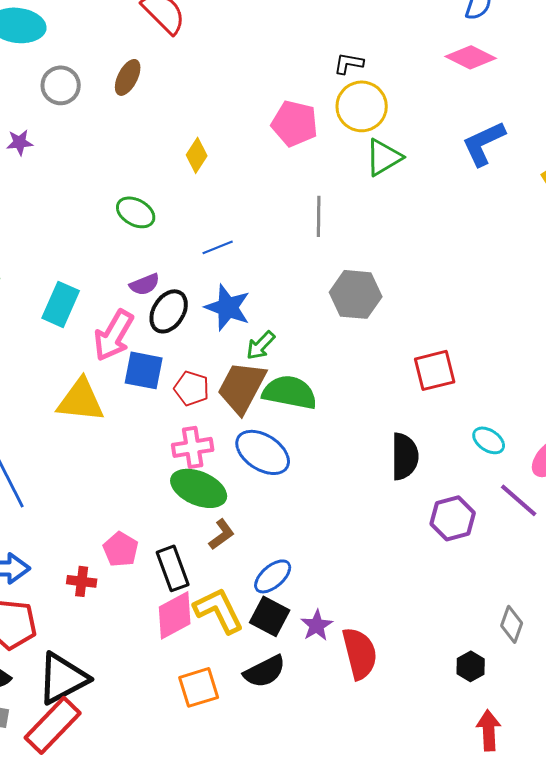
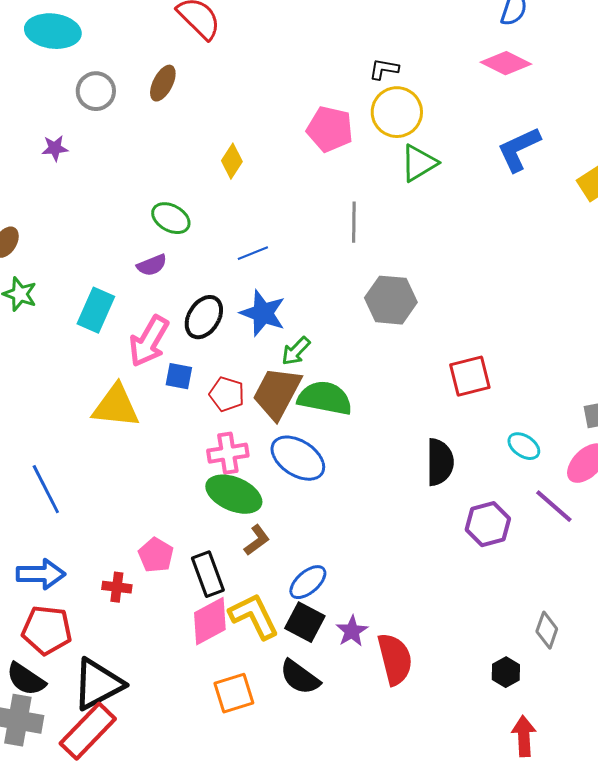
purple semicircle: (145, 284) -> (152, 265), moved
blue square: (144, 370) -> (179, 376), size x0.7
black semicircle: (265, 671) -> (300, 677), turned 63

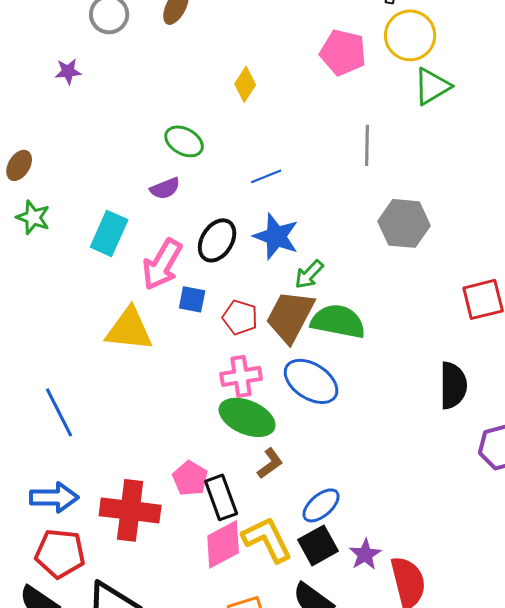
pink pentagon: (156, 555) -> (190, 478), moved
red cross: (117, 587) -> (130, 510), size x2.0
black square: (305, 622) -> (318, 545), turned 33

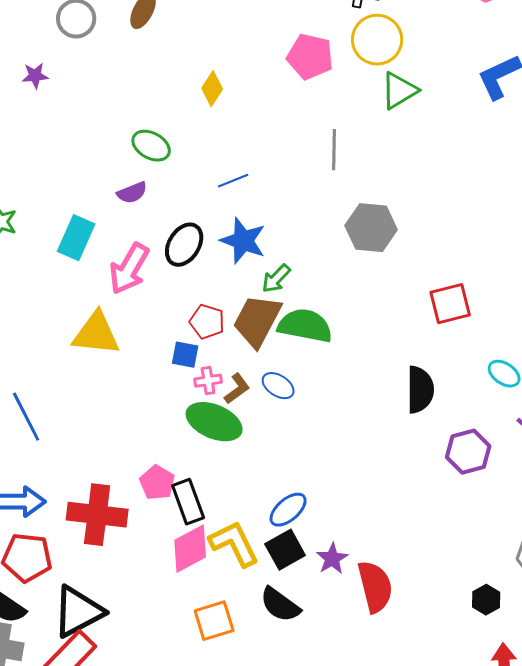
blue square: (192, 299) -> (185, 355), moved
pink cross: (241, 376) -> (208, 381), size x0.7
blue ellipse: (311, 381) -> (278, 386), size x0.6
brown L-shape: (270, 463) -> (237, 389), moved

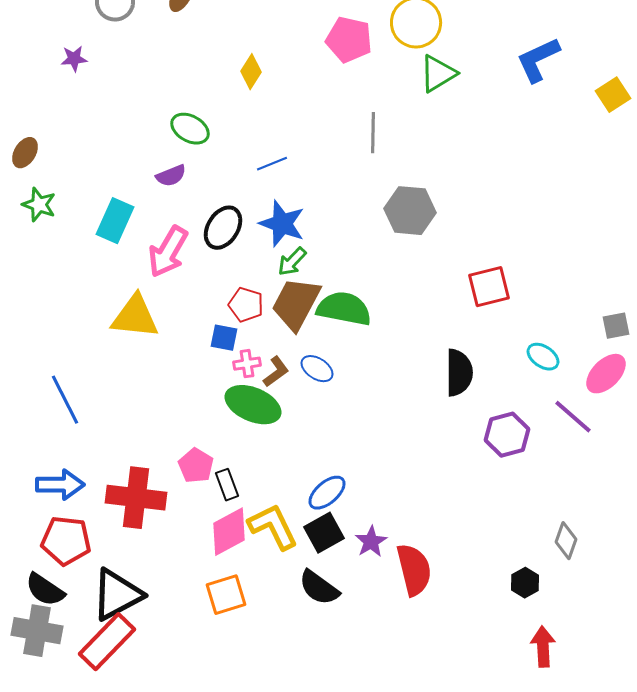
green arrow: (276, 279) -> (292, 262), moved
black rectangle: (188, 502) -> (227, 485), size x0.7
orange square: (214, 621) -> (226, 595), moved

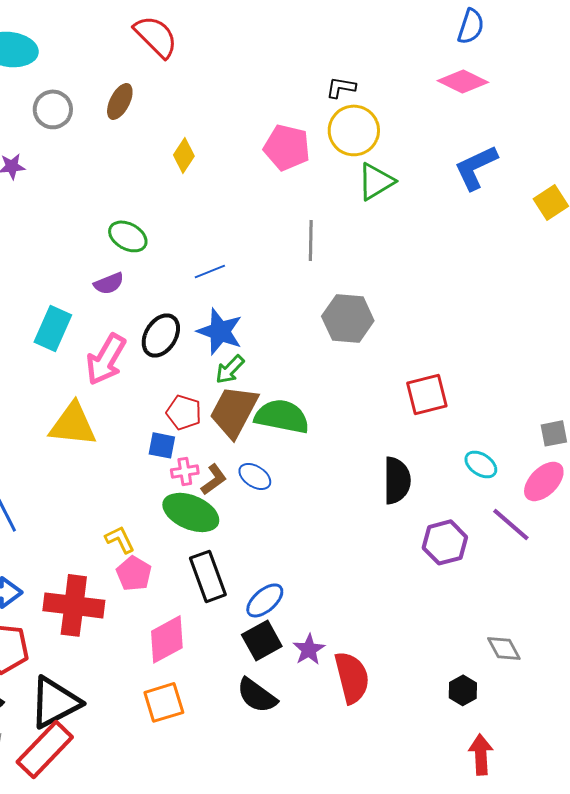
yellow diamond: (251, 72) -> (184, 155), moved
black rectangle: (227, 485) -> (208, 576), moved, size x1.6
yellow L-shape: (273, 527) -> (120, 539), moved, size x0.6
gray diamond: (566, 541) -> (504, 648), turned -48

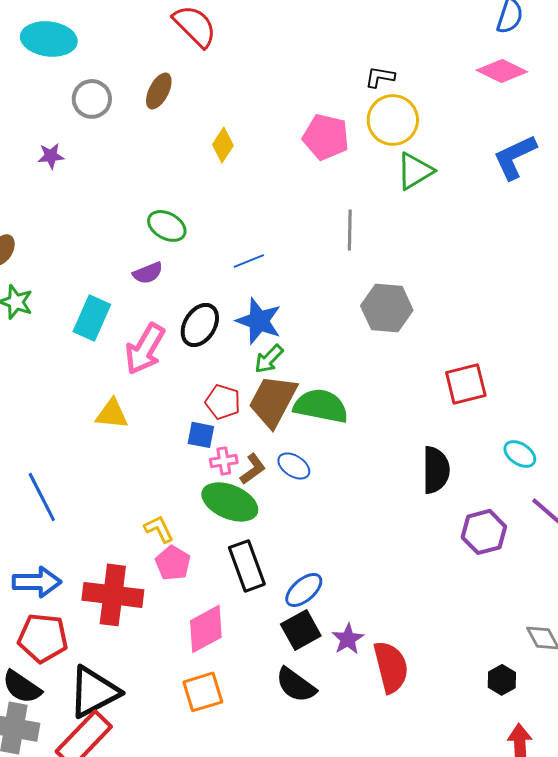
yellow triangle: (73, 424) -> (112, 414), size x0.7

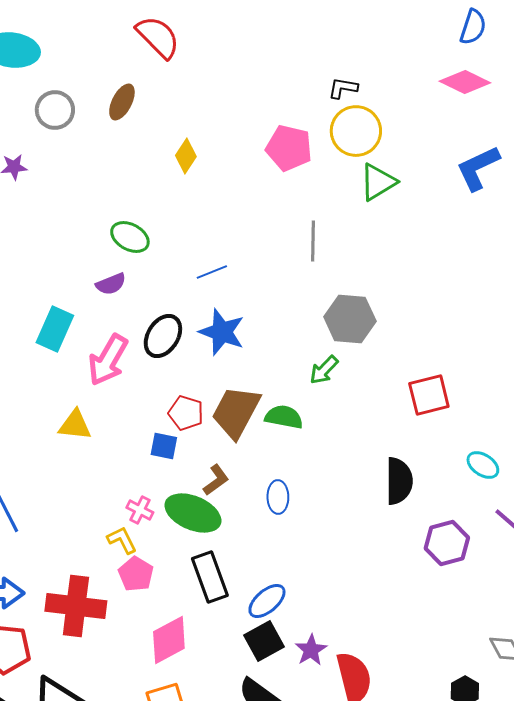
green arrow: (269, 359) -> (324, 370), moved
green semicircle: (321, 406) -> (284, 417), size x0.7
pink cross: (224, 461) -> (140, 510), moved, turned 36
blue ellipse: (294, 466) -> (278, 497), moved, turned 56

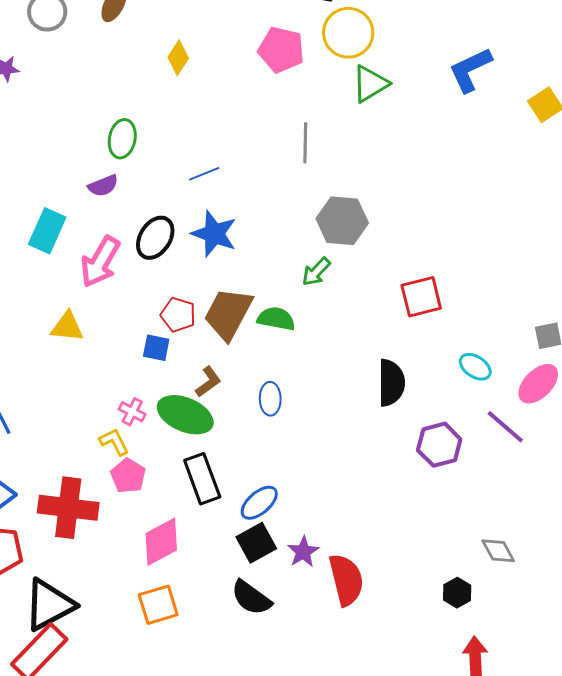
green ellipse: (130, 237) -> (122, 139), turned 72

